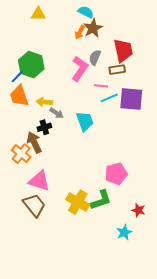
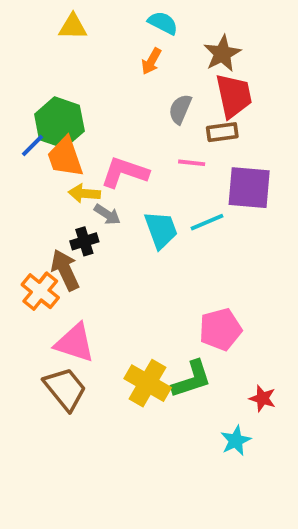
brown star: (93, 28) -> (222, 54), moved
pink L-shape: (80, 69) -> (125, 172), moved, turned -105
orange trapezoid: (19, 96) -> (65, 157), moved
cyan line: (109, 98) -> (207, 222), moved

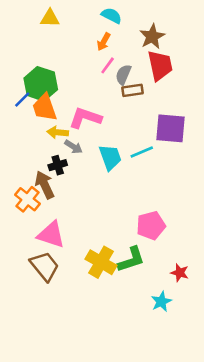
brown rectangle: (222, 132) -> (132, 90), moved
pink line: (192, 163) -> (108, 65), moved, turned -60

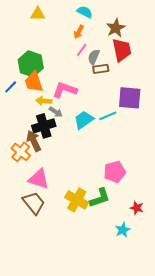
blue line: (22, 100) -> (11, 87), moved
cyan trapezoid: (110, 157) -> (84, 120), turned -105
black cross: (58, 165) -> (44, 126), size x1.6

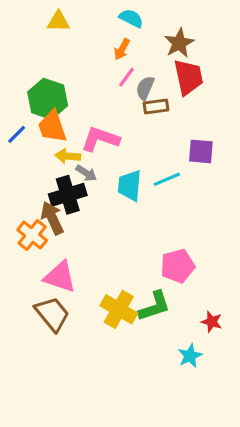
purple square: (130, 98) -> (201, 151), size x0.7
cyan trapezoid: (84, 120) -> (130, 185), turned -50

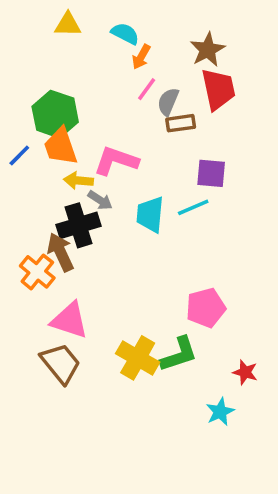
cyan semicircle: (131, 18) -> (125, 34), moved
purple square: (201, 151) -> (211, 173), moved

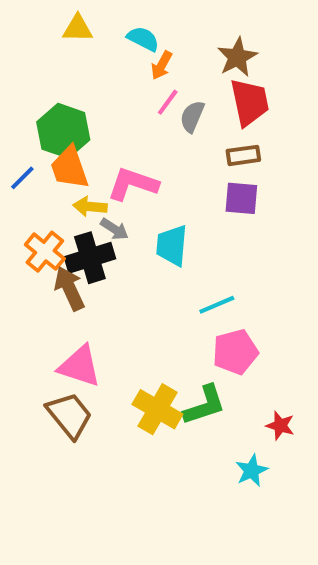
brown rectangle: (181, 123) -> (243, 155), moved
cyan line: (193, 207) -> (217, 305), moved
orange cross: (37, 272) -> (45, 252), moved

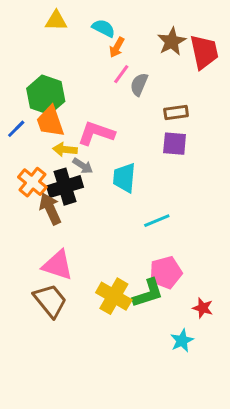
red trapezoid: (250, 102) -> (204, 52), moved
pink pentagon: (235, 352) -> (166, 272), moved

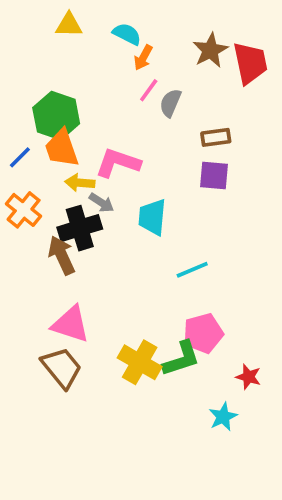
orange cross: (32, 182) -> (24, 210), moved

